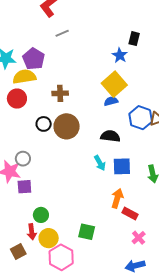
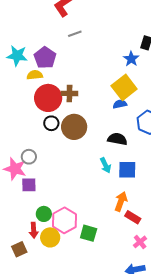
yellow semicircle: (24, 77) -> (35, 75), size x0.7
red circle: (17, 99) -> (48, 98), moved, size x1.4
pink hexagon: (61, 257) -> (64, 220), moved

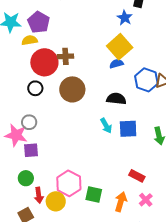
black circle: (51, 123) -> (35, 88), moved
orange arrow: (121, 201) -> (121, 202), moved
green circle: (44, 214) -> (26, 178), moved

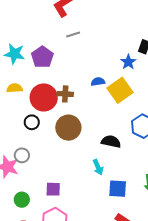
yellow semicircle: (30, 40) -> (15, 88), moved
blue semicircle: (116, 64) -> (98, 82), moved
blue square: (128, 129) -> (118, 189), moved
purple square: (31, 150) -> (53, 189), moved
green circle: (26, 178) -> (22, 200), moved

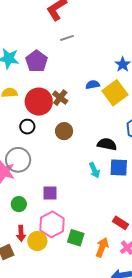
brown cross: (65, 94) -> (60, 98), turned 35
brown circle: (68, 128) -> (64, 131), size x0.7
gray circle: (22, 155) -> (18, 160), size x1.6
blue square: (118, 189) -> (119, 168), moved

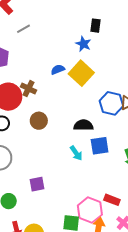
pink hexagon: (52, 224) -> (90, 210), moved

